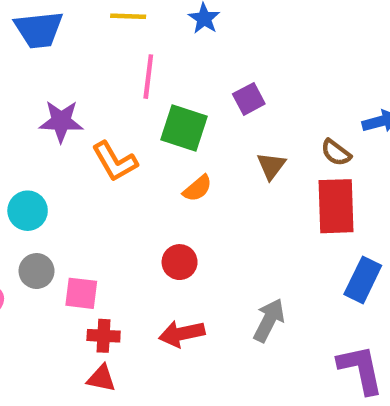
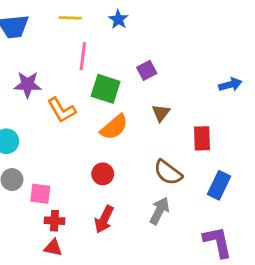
brown semicircle: (336, 153) -> (168, 172), moved, size x1.5
orange semicircle: (197, 188) -> (114, 127), size x1.5
red rectangle: (336, 206) -> (202, 138), size x0.7
red arrow: (182, 334) -> (104, 219), turned -52

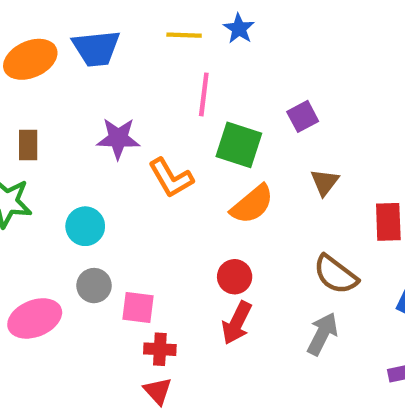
blue star: (118, 19) -> (239, 29), moved
red arrow: (104, 219) -> (237, 323), moved
red triangle: (53, 248) -> (158, 391), turned 36

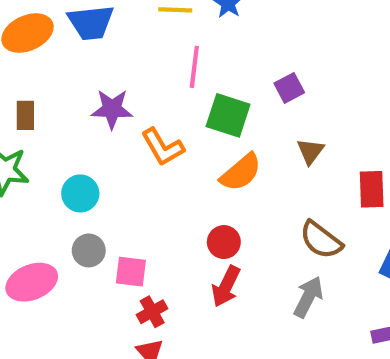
red cross: (160, 349) -> (152, 312), turned -32

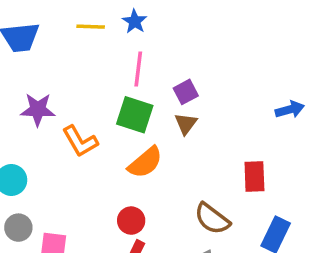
pink line: (194, 67) -> (138, 69), moved
brown triangle: (310, 151) -> (186, 124), moved

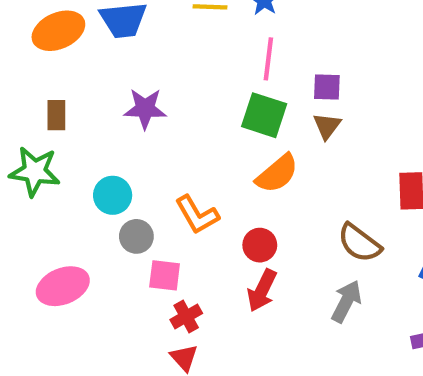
purple square: (186, 92) -> (327, 87), turned 30
orange L-shape: (80, 141) -> (197, 215), moved
gray circle: (18, 228) -> (136, 236), moved

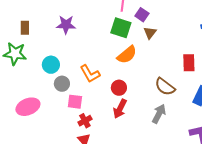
purple square: (327, 87) -> (142, 15), moved, turned 32

